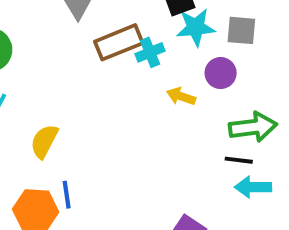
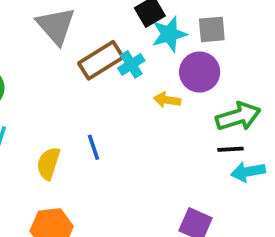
purple circle: (221, 73) -> (200, 72), size x1.4
blue line: (67, 195) -> (93, 147), moved

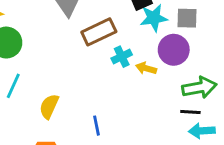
cyan cross: (131, 64) -> (122, 57), moved
blue line: (93, 147) -> (97, 126), moved

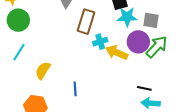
brown rectangle: (99, 32) -> (86, 22), turned -55
yellow arrow: (146, 68) -> (117, 53), size x1.5
green arrow: (199, 88) -> (157, 47), moved, turned -45

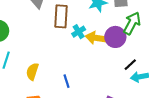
purple circle: (138, 42) -> (115, 37), moved
black line: (144, 88) -> (130, 65), turned -40

